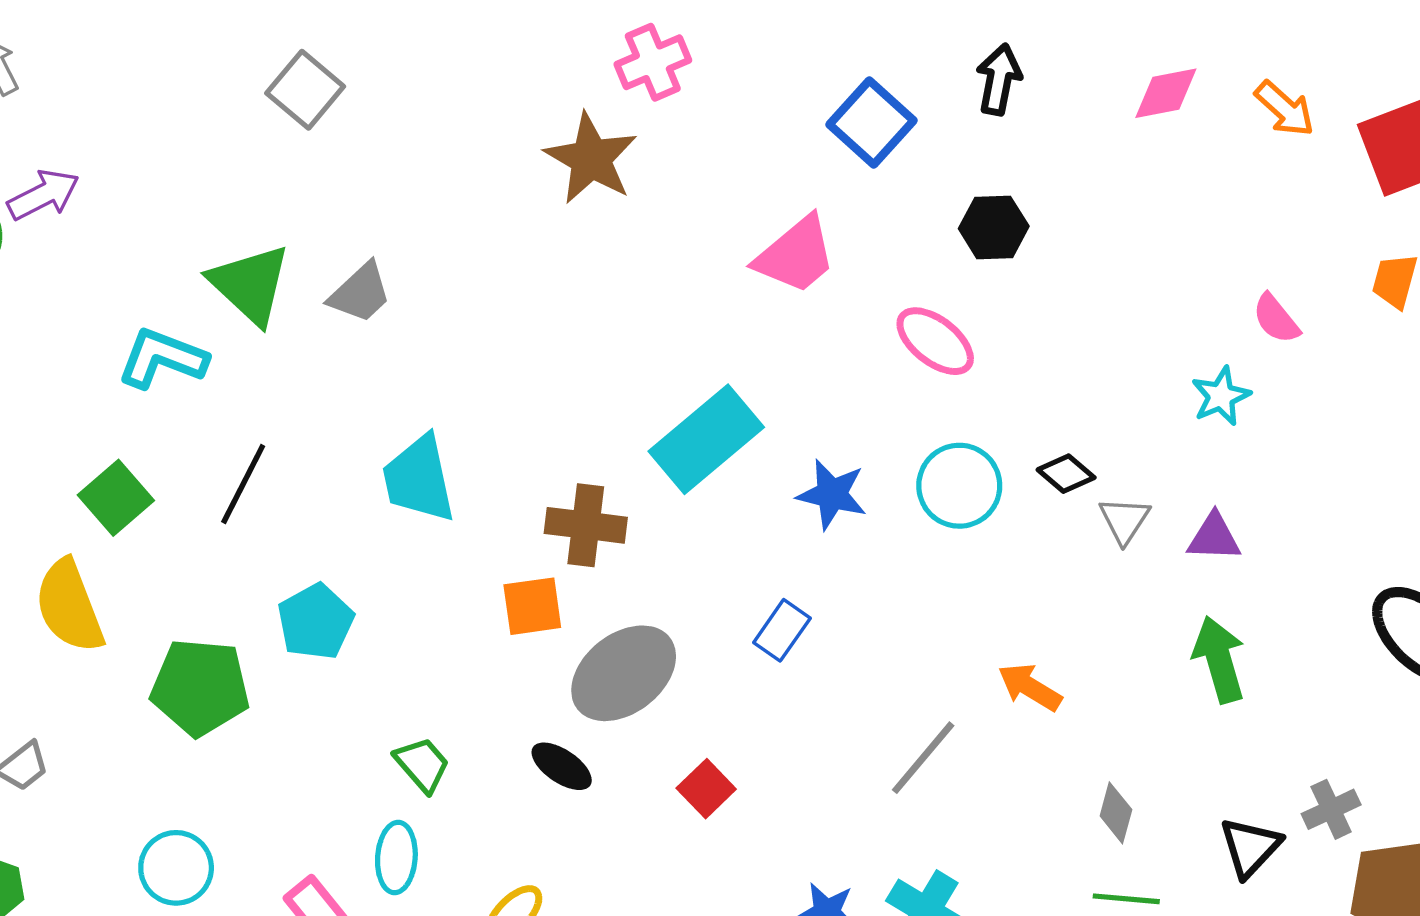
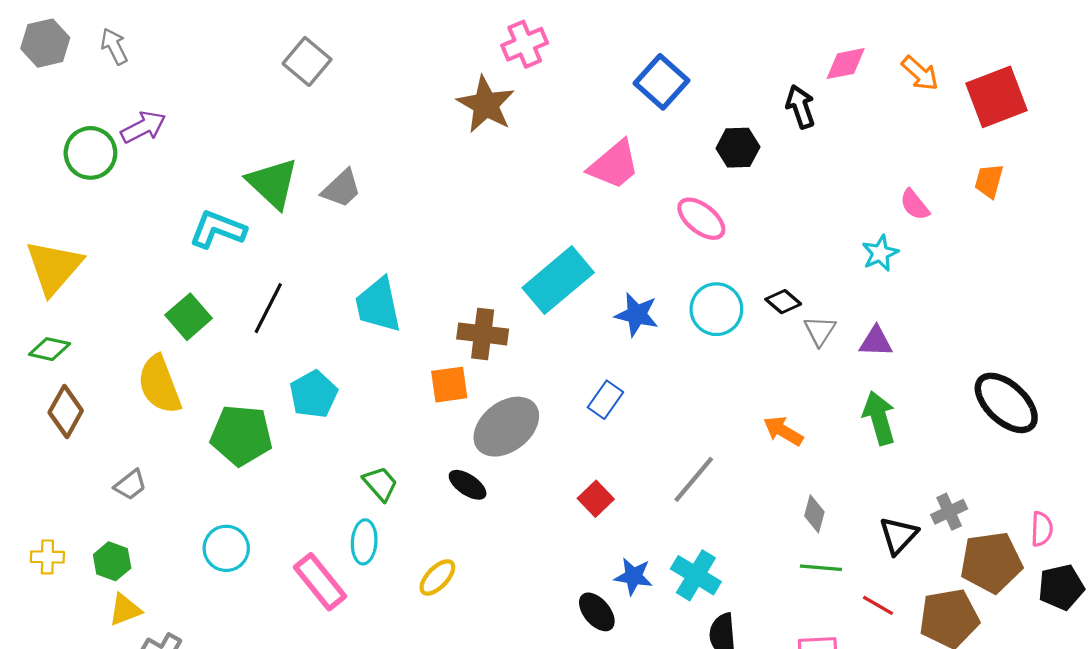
black arrow: (999, 79) -> (800, 107), moved, turned -30
orange arrow: (1030, 687) -> (783, 431), moved
red square: (706, 789) -> (596, 499), moved

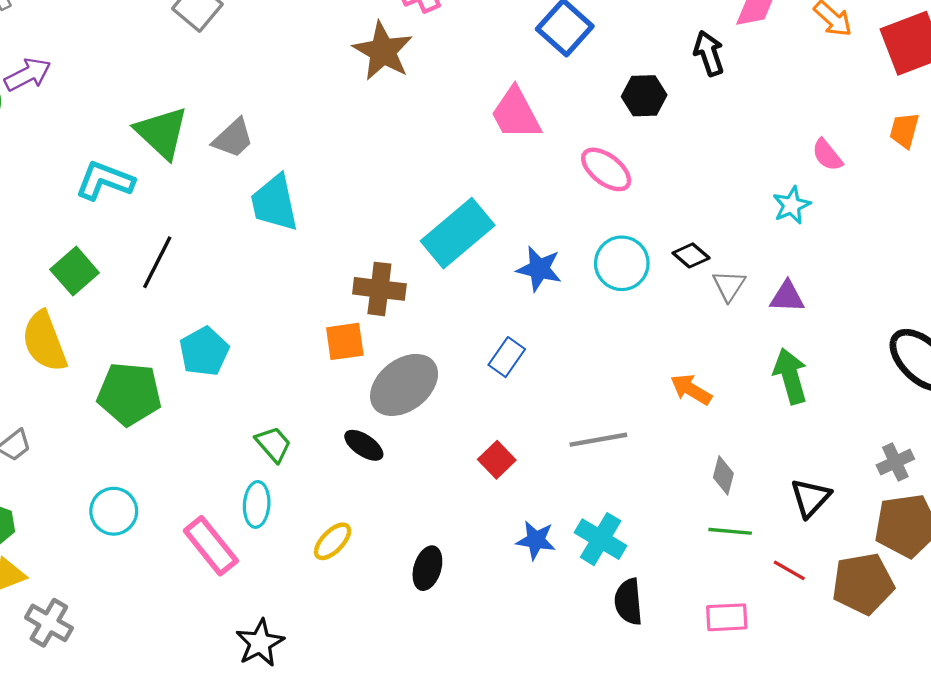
pink trapezoid: (614, 165) -> (516, 114), turned 102
cyan trapezoid: (378, 305) -> (274, 203), moved
gray line: (694, 479) -> (598, 440), turned 40
gray cross: (949, 512) -> (895, 462), moved
black ellipse: (597, 612) -> (427, 568), moved, turned 57

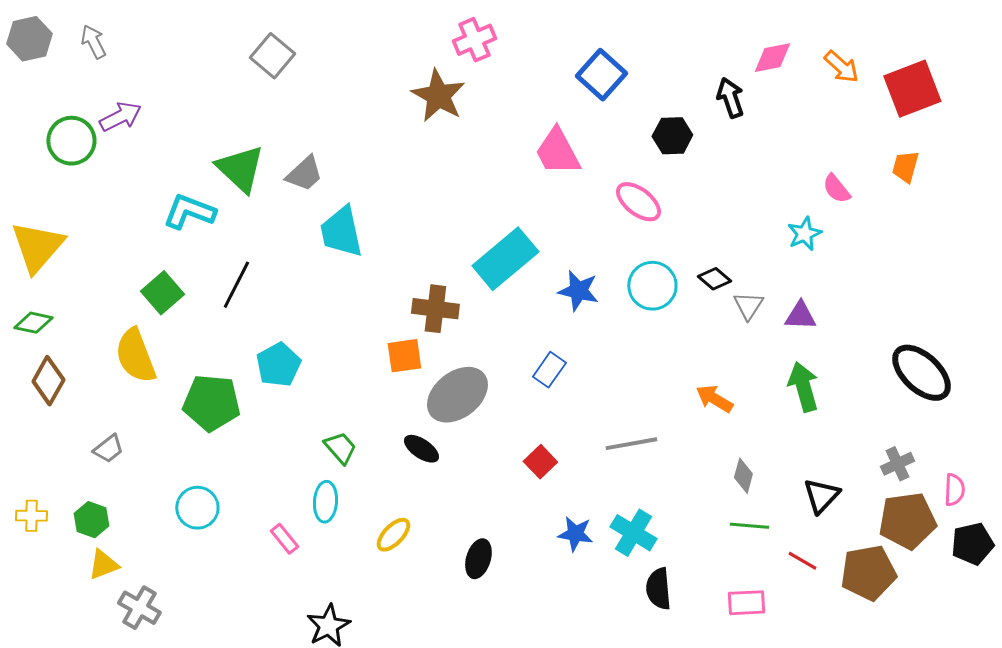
pink rectangle: (211, 546) -> (284, 539), size x0.6

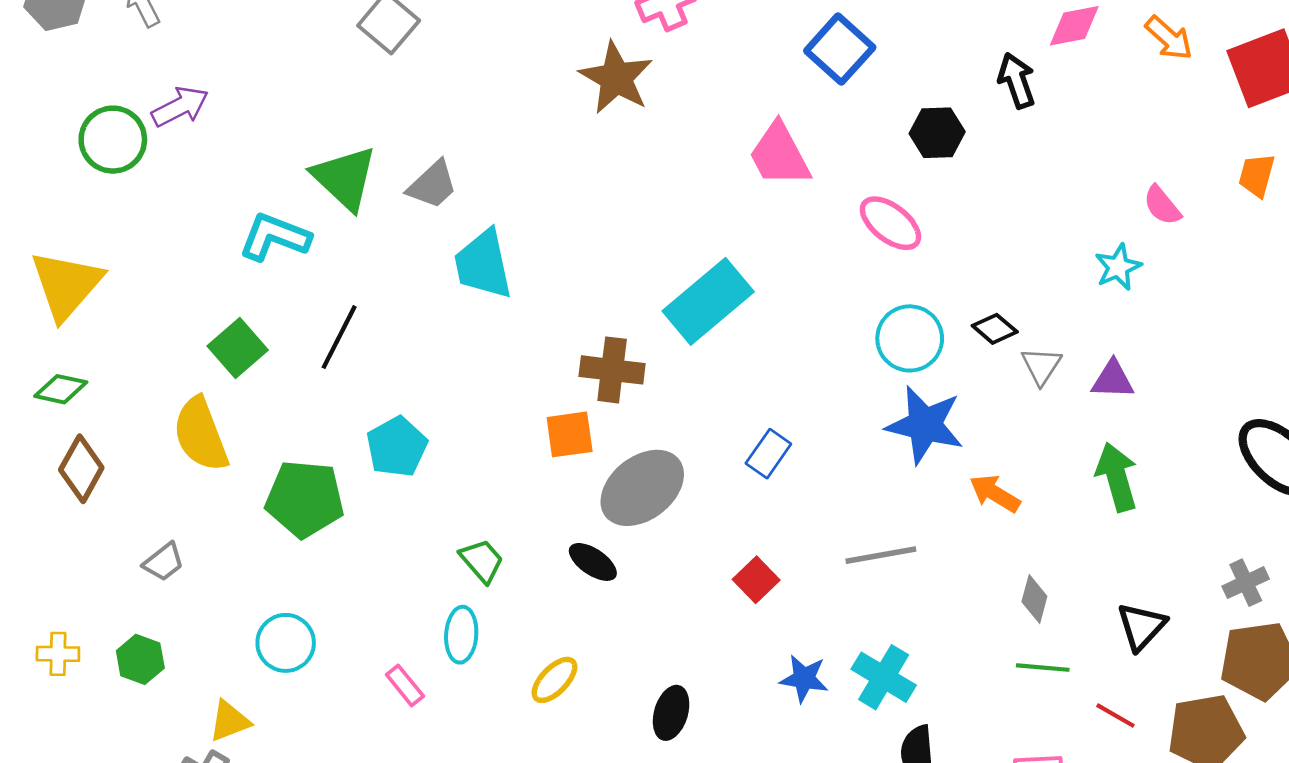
blue star: (578, 291) -> (925, 425), moved, size x1.4
yellow triangle: (103, 565) -> (229, 721), moved

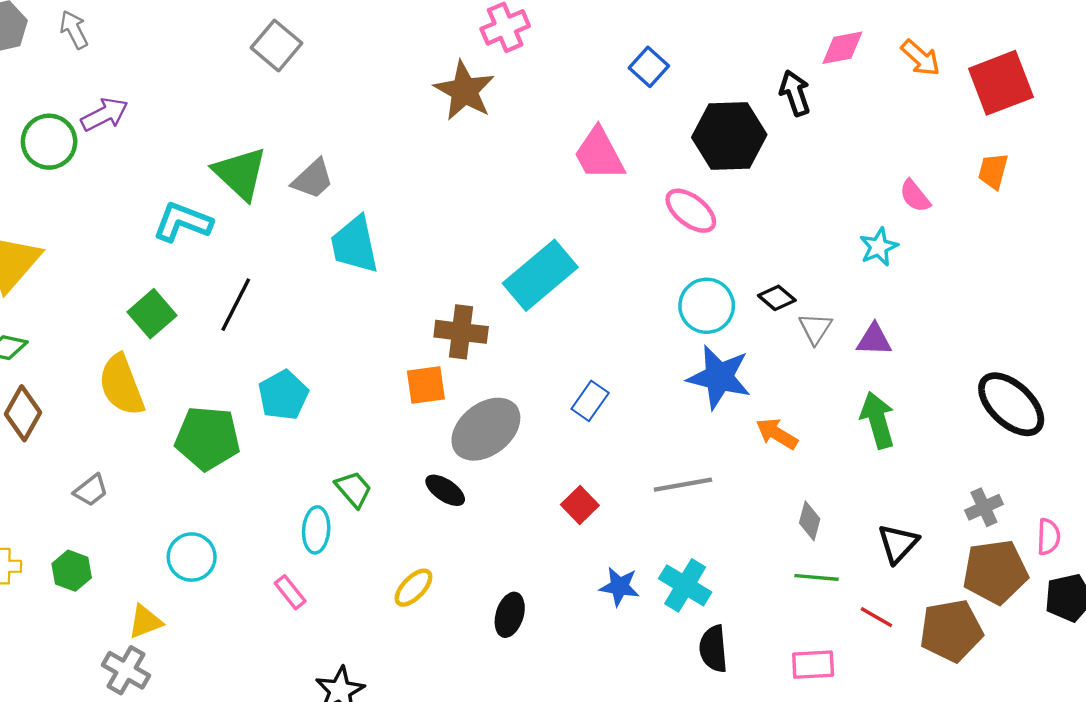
blue square: (840, 49) -> (649, 67), size x0.7
black hexagon: (937, 133) -> (729, 136), size x1.6
cyan ellipse: (461, 635) -> (316, 530), moved

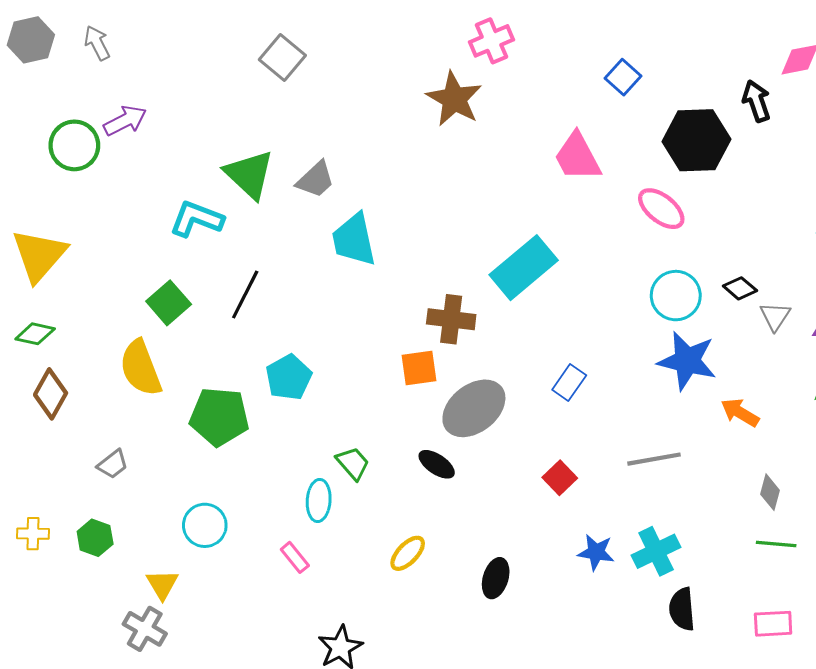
cyan cross: (685, 585) -> (656, 551), turned 33
yellow triangle: (145, 622) -> (162, 584), turned -40

